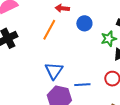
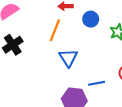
blue triangle: (54, 71) -> (68, 58), moved

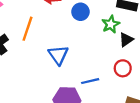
orange line: (55, 30) -> (28, 29), moved

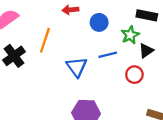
red circle: (123, 68) -> (134, 75), moved
blue line: (90, 81) -> (108, 55), moved

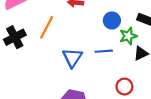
blue circle: (99, 22) -> (112, 20), moved
red circle: (134, 75) -> (124, 87), moved

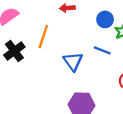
blue line: (104, 51) -> (102, 50), turned 35

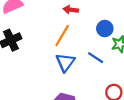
orange line: (43, 37) -> (62, 36), moved

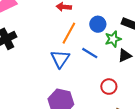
orange line: (62, 36) -> (69, 33), moved

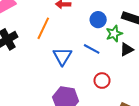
orange line: (69, 33) -> (43, 28), moved
red circle: (109, 87) -> (102, 81), moved

